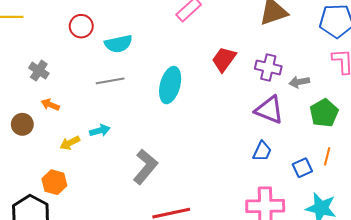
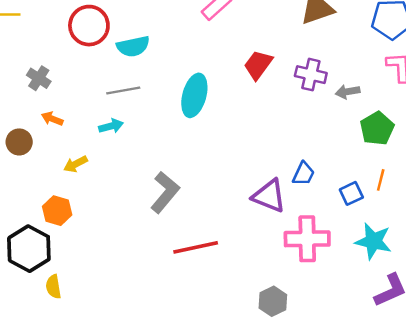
red circle: (81, 26) -> (89, 26), size x1.4
purple triangle: (269, 110) -> (269, 196), moved
cyan arrow: (100, 131) -> (111, 126), moved

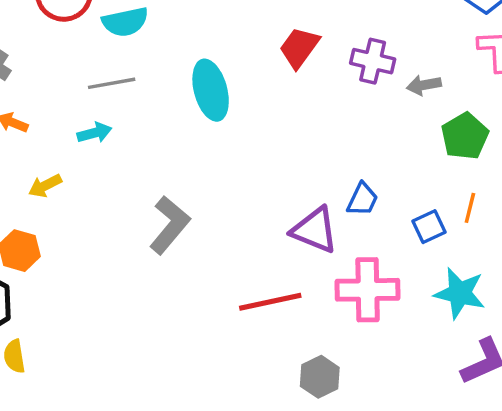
cyan ellipse: (194, 95) -> (211, 90), turned -30
red line: (196, 247) -> (270, 302), moved

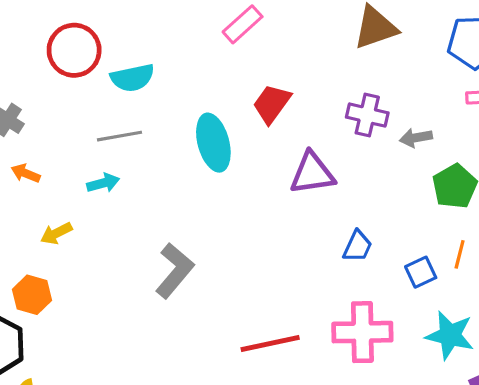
red trapezoid: (299, 47) -> (272, 104), moved
purple triangle: (315, 230) -> (312, 173), moved, turned -30

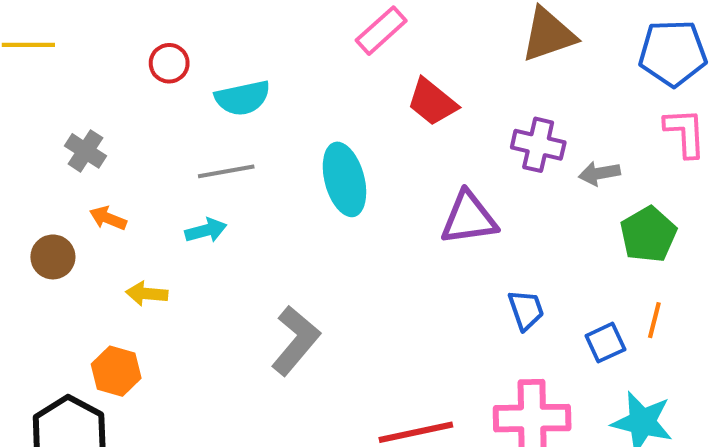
red circle: (74, 50) -> (169, 63), size x0.6
red trapezoid: (272, 104) -> (432, 102), moved, turned -87
yellow arrow: (56, 233) -> (147, 294), turned 32
blue trapezoid: (358, 246) -> (526, 310), turned -44

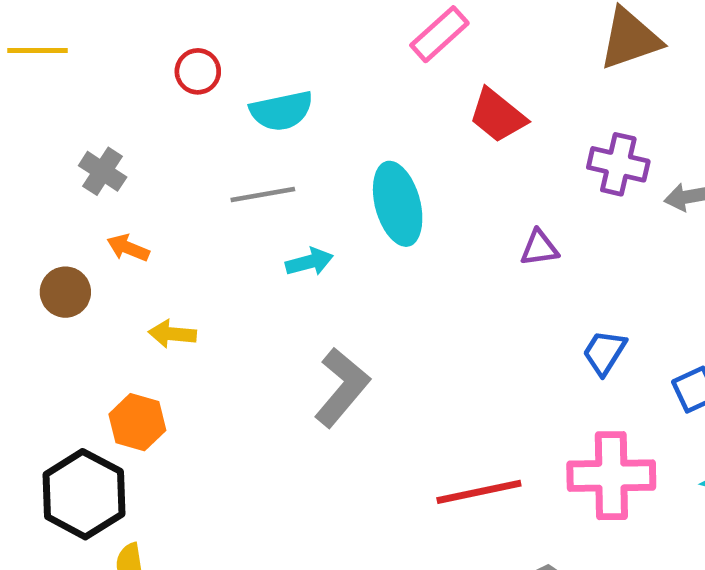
purple triangle: (469, 218) -> (539, 248), size x0.6
cyan arrow: (206, 230) -> (309, 262), moved
blue trapezoid: (526, 310) -> (604, 352), turned -129

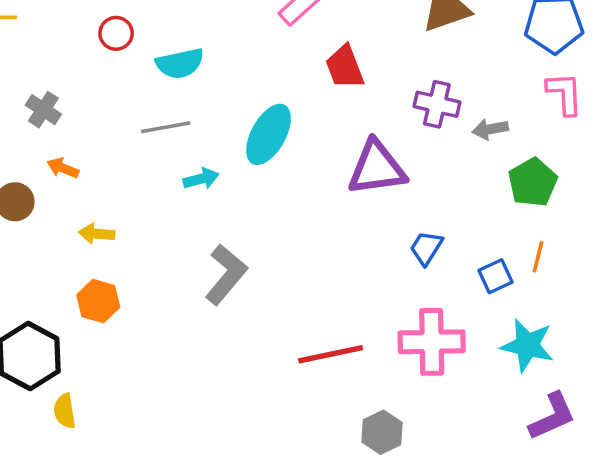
red trapezoid: (498, 116) -> (345, 67), turned 30
cyan ellipse: (398, 204) -> (269, 134), turned 44
purple triangle: (539, 248) -> (377, 168), size x2.0
orange hexagon: (137, 422) -> (98, 301), moved

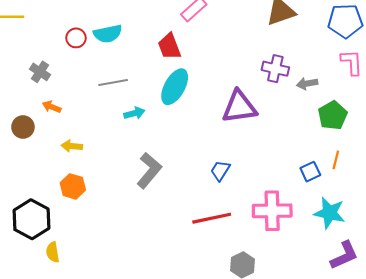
red circle: (116, 33) -> (76, 38), moved
cyan semicircle: (180, 63) -> (108, 34), moved
red trapezoid: (345, 67) -> (169, 46), moved
blue trapezoid: (426, 248) -> (220, 170), moved

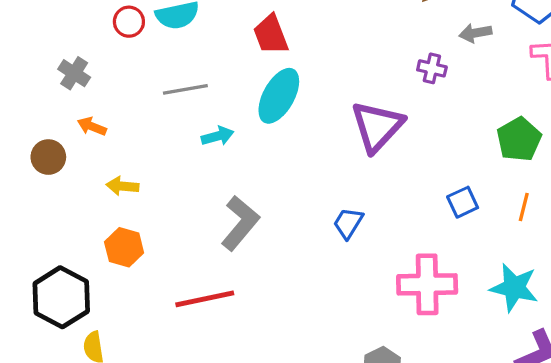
purple cross: (275, 69) -> (432, 68), size x0.7
gray arrow: (307, 84) -> (475, 33), moved
purple triangle: (239, 107) -> (377, 126), turned -39
blue square: (310, 172) -> (463, 202), moved
red line: (212, 218) -> (205, 299), moved

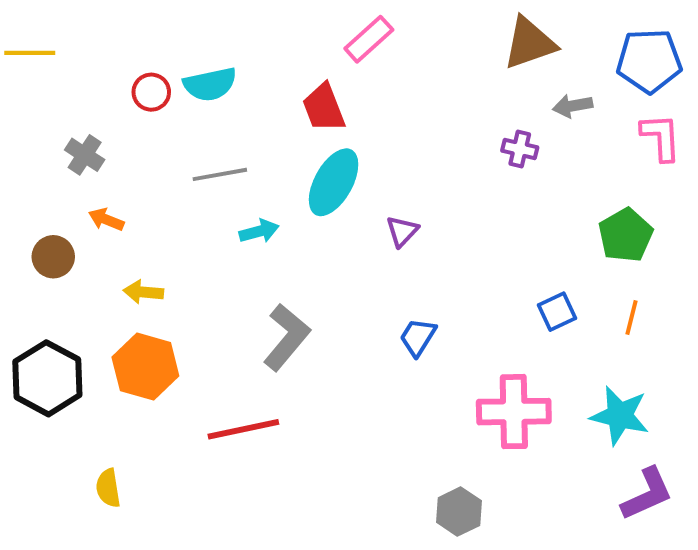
purple triangle: (377, 126) -> (402, 231), moved, size x0.5
orange hexagon: (124, 247) -> (145, 367), size x1.4
black hexagon: (61, 297) -> (47, 378), moved

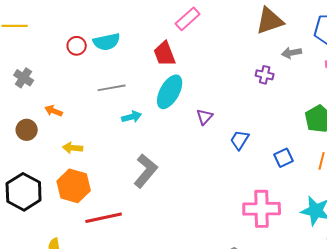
gray cross: (85, 155) -> (24, 78), moved
blue trapezoid: (418, 337) -> (240, 140), moved
red line: (243, 429) -> (104, 218), moved

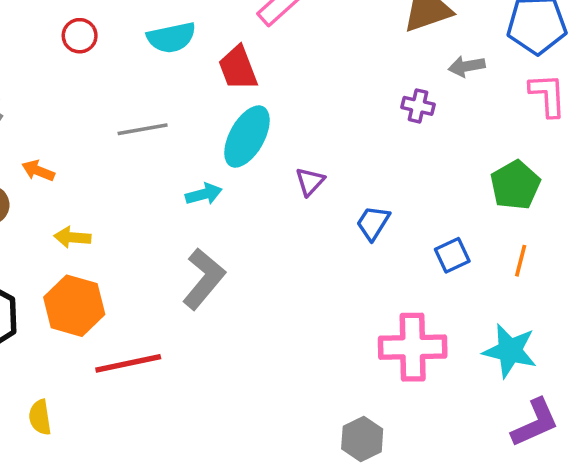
cyan semicircle: (107, 42) -> (171, 38), moved
red circle: (77, 46) -> (80, 36), moved
cyan arrow: (132, 117) -> (204, 194), moved

